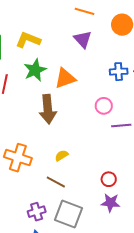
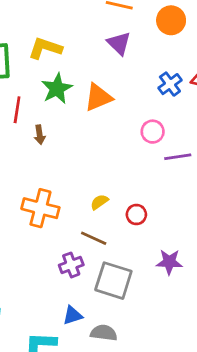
blue cross: (119, 72) -> (170, 84), turned -30
brown arrow: (48, 109) -> (40, 135), moved, size x0.5
red circle: (109, 179) -> (136, 215), moved
purple cross: (37, 212) -> (71, 265), moved

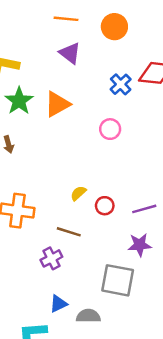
purple line: (178, 157) -> (144, 209), moved
yellow semicircle: (99, 202) -> (78, 193), moved
gray square: (113, 281) -> (118, 280), moved

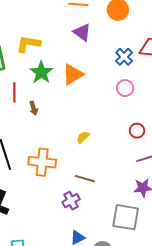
pink circle: (110, 129) -> (125, 88), moved
yellow semicircle: (78, 193) -> (83, 137), moved
red circle: (105, 206) -> (137, 131), moved

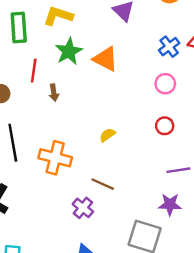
orange triangle: (73, 74) -> (106, 59), turned 50
red circle: (137, 131) -> (165, 126), moved
purple cross: (71, 201) -> (83, 208), turned -30

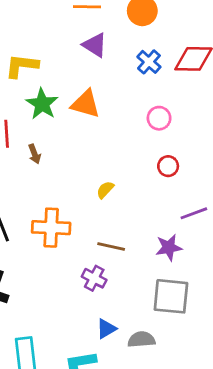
blue cross: (169, 47) -> (149, 62), moved
purple star: (170, 205) -> (169, 247), moved

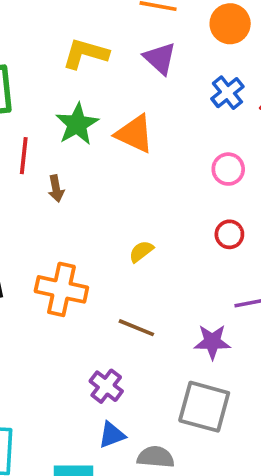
yellow L-shape: (22, 66) -> (85, 54), moved
purple cross: (94, 278) -> (106, 386), moved

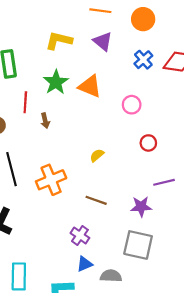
pink circle: (228, 169) -> (132, 105), moved
orange cross: (61, 289) -> (51, 180), turned -32

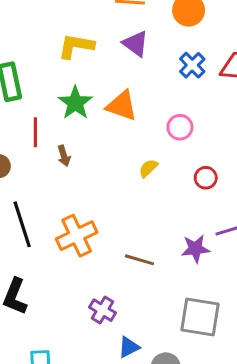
yellow semicircle: (97, 155) -> (148, 168), moved
purple star: (141, 207) -> (195, 249), moved
purple cross: (80, 235) -> (102, 310), moved

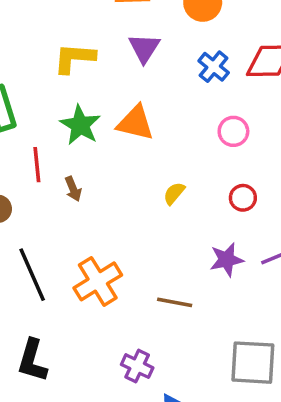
purple triangle: (136, 44) -> (144, 48), turned 32
pink circle: (180, 127) -> (233, 131), moved
purple star: (195, 249) -> (227, 260), moved

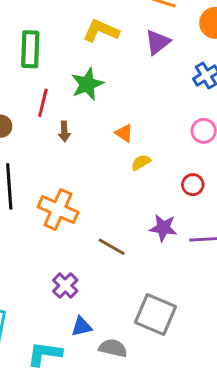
orange triangle: (135, 123) -> (124, 133), moved, size x0.6
orange cross: (98, 281) -> (58, 209), turned 36

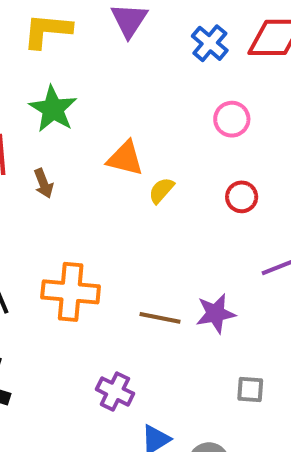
orange triangle: (124, 133) -> (125, 158), size x1.4
purple star: (163, 228) -> (216, 313), moved
gray square: (155, 314) -> (250, 390), size x0.5

